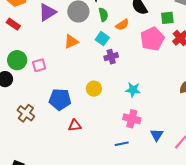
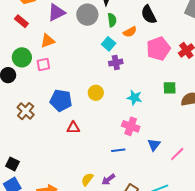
green square: (167, 18) -> (170, 88), moved
orange triangle: (71, 41) -> (48, 41), moved

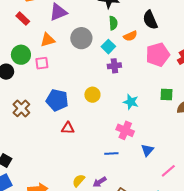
gray circle: (87, 15) -> (81, 38), moved
pink line: (177, 154) -> (168, 171), moved

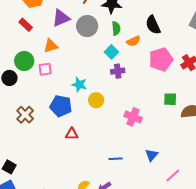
gray circle: (81, 38) -> (87, 26), moved
cyan star: (131, 102) -> (79, 84), moved
pink cross: (125, 130) -> (133, 117), moved

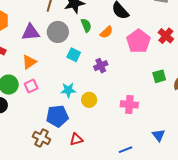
purple triangle: (61, 18) -> (31, 32), turned 36
cyan square: (111, 52) -> (74, 55), moved
brown cross: (25, 115) -> (42, 138), moved

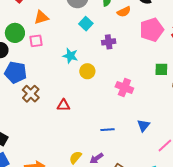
blue pentagon: (57, 116) -> (16, 72), moved

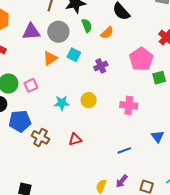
orange triangle: (41, 17) -> (50, 58), moved
pink pentagon: (152, 30) -> (141, 59), moved
cyan star: (70, 56) -> (62, 103), moved

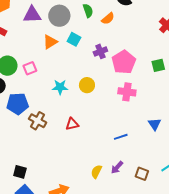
pink pentagon: (141, 59) -> (124, 62), moved

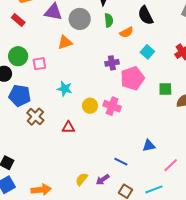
cyan square: (74, 39) -> (147, 52), moved
yellow circle: (87, 85) -> (90, 106), moved
pink cross: (127, 92) -> (112, 106), moved
blue triangle: (155, 124) -> (149, 146), turned 40
blue line: (121, 137) -> (121, 162), moved, turned 32

